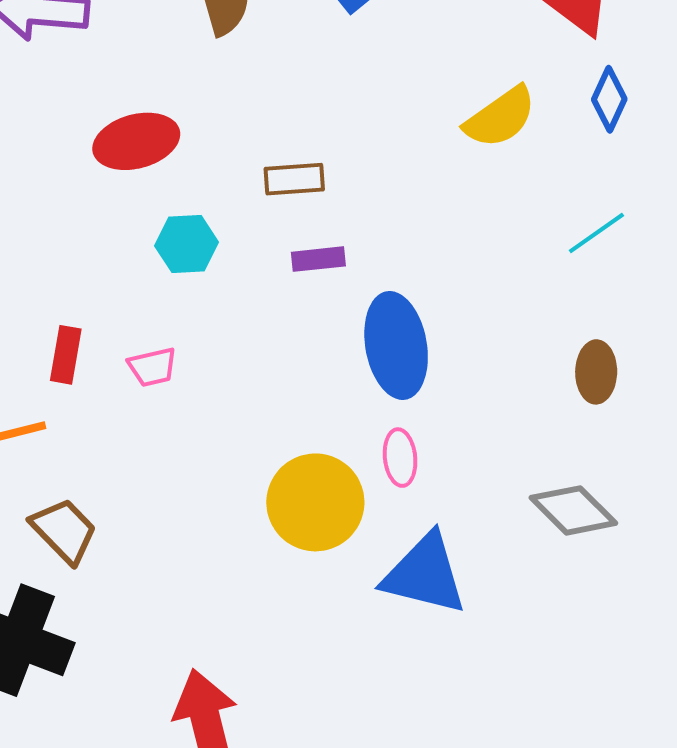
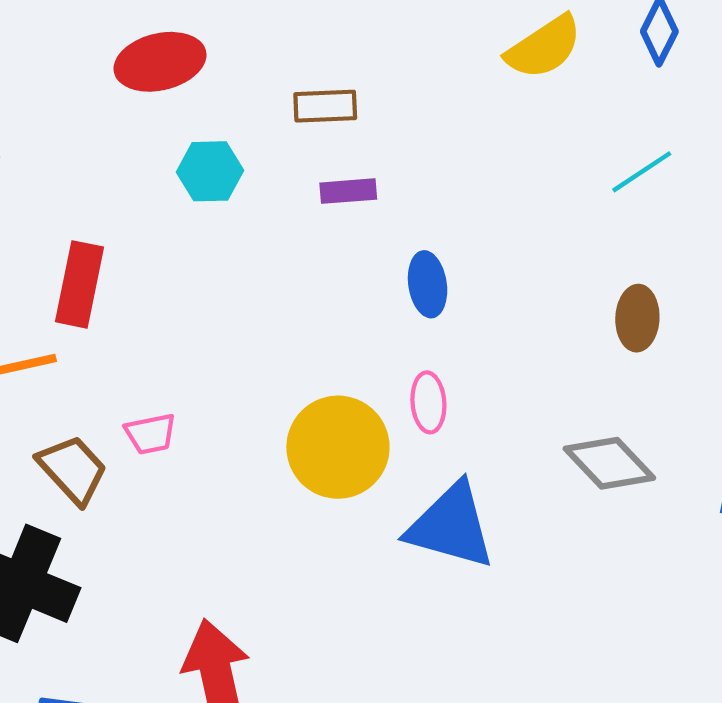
blue ellipse: (396, 345) -> (428, 284), size x0.6
red rectangle: (66, 355) -> (80, 284), size x1.4
pink trapezoid: (152, 367) -> (150, 434), moved

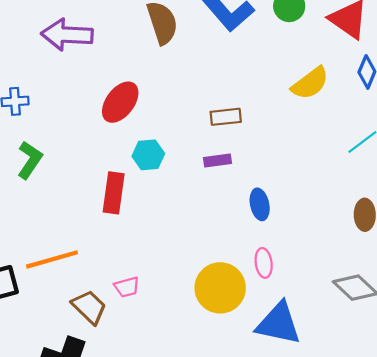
red ellipse: (160, 62) -> (120, 102), turned -36
brown rectangle: (325, 106) -> (226, 117), moved
red rectangle: (80, 284) -> (114, 193), moved

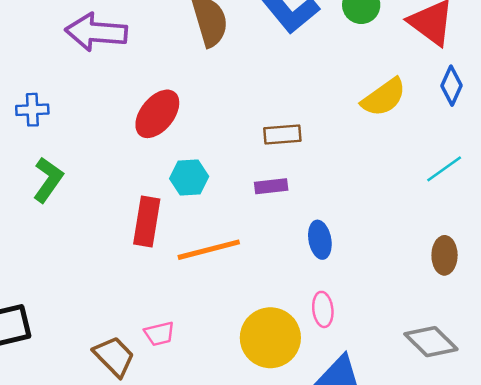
orange line: (52, 259) -> (209, 250), moved

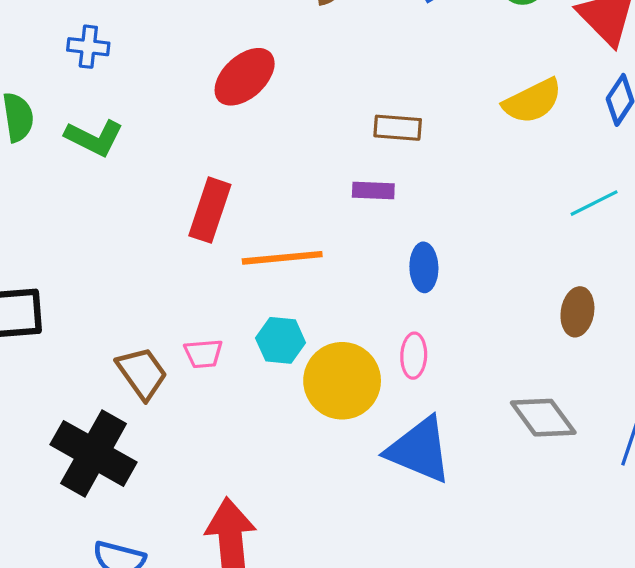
cyan hexagon: (189, 177) -> (281, 340), moved
green L-shape: (48, 180) -> (94, 138), turned 72

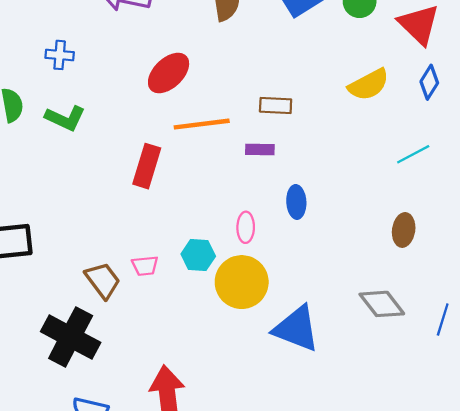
orange line: (282, 258) -> (202, 124), moved
pink ellipse: (414, 356) -> (246, 227), moved

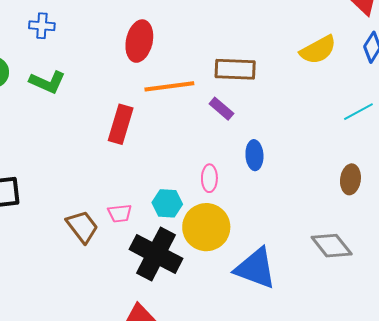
red ellipse: (169, 73) -> (139, 41), turned -33
brown rectangle: (276, 106) -> (235, 69), size x1.4
purple rectangle: (260, 150) -> (221, 109), turned 40
black cross: (71, 337) -> (156, 254), moved

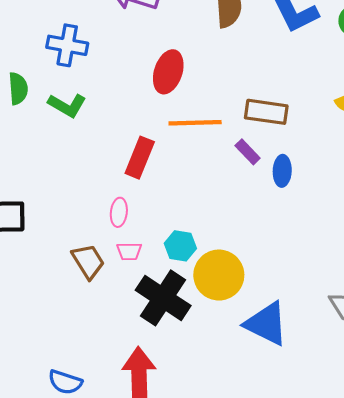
blue cross: (42, 26) -> (67, 45), size x1.5
blue ellipse: (254, 155) -> (282, 171), moved
pink ellipse: (209, 178) -> (119, 212), moved

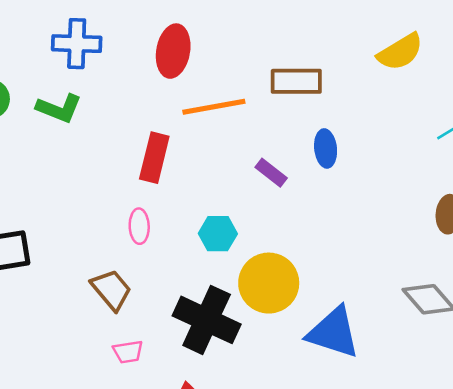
blue cross: (67, 45) -> (77, 44), moved
purple rectangle: (248, 152) -> (271, 173), moved
cyan hexagon: (180, 246) -> (218, 234), moved
pink trapezoid: (129, 251) -> (128, 352), moved

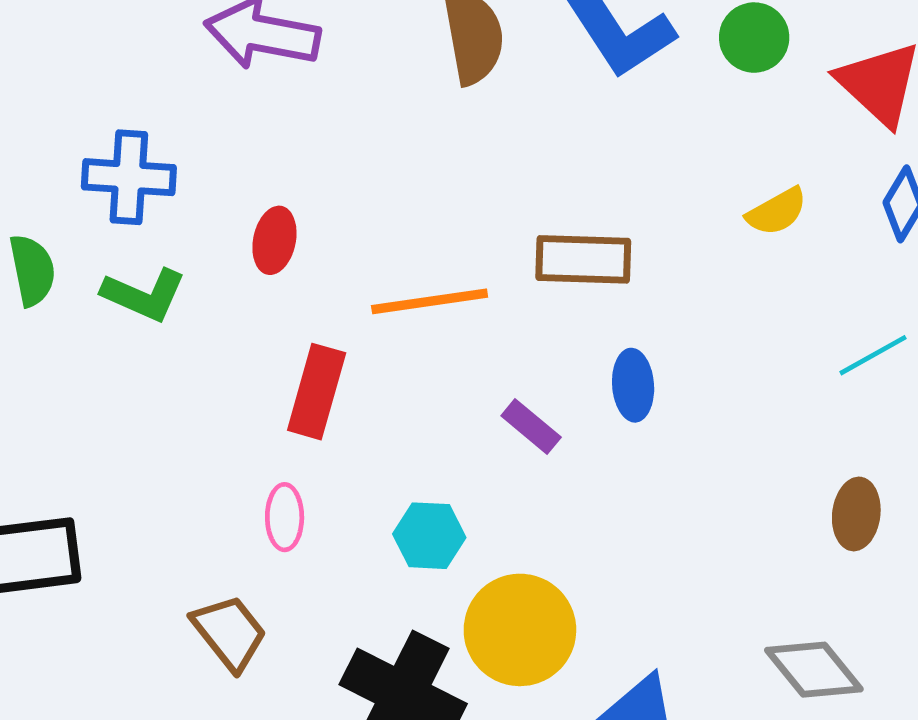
blue cross: (77, 44) -> (129, 177), moved
red ellipse: (173, 51) -> (274, 240), moved, size x0.7
yellow semicircle: (400, 52) -> (777, 212), size x0.7

